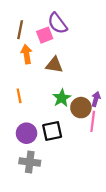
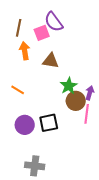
orange line: (19, 96) -> (18, 90), turned -48
green star: (62, 98) -> (69, 86), moved
gray cross: (30, 162) -> (35, 166), moved

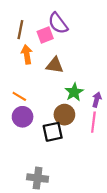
brown circle: (76, 101) -> (64, 115), moved
purple circle: (25, 125) -> (23, 117), moved

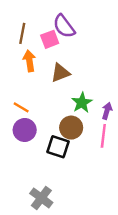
brown triangle: (55, 65) -> (60, 73), turned -30
black square: (53, 132) -> (58, 147), turned 30
gray cross: (38, 178) -> (41, 198), turned 30

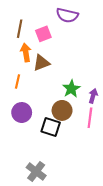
purple semicircle: (64, 26) -> (67, 15), moved, turned -40
brown triangle: (60, 73) -> (41, 63), moved
orange line: (21, 107) -> (18, 81), moved, turned 72

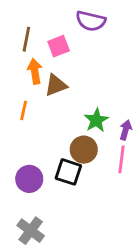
purple circle: (22, 113) -> (29, 179), moved
gray cross: (36, 171) -> (31, 231), moved

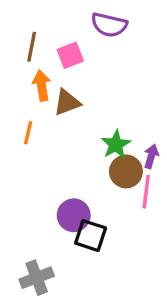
brown circle: (84, 150) -> (126, 171), moved
black square: (68, 172) -> (91, 236), moved
purple circle: (29, 179) -> (74, 215), moved
gray cross: (31, 231) -> (37, 278), turned 32

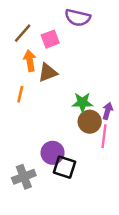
brown line: (32, 47) -> (23, 33), turned 30
green star: (116, 145) -> (82, 103), turned 30
gray cross: (37, 278) -> (24, 177), moved

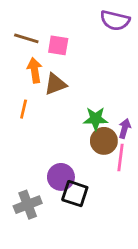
purple semicircle: (78, 18) -> (115, 20), moved
brown line: (23, 33) -> (26, 38), turned 66
pink square: (50, 39) -> (58, 45), turned 30

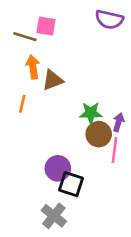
pink square: (58, 45) -> (46, 26), moved
gray cross: (28, 205) -> (54, 216), moved, turned -30

